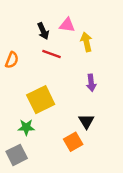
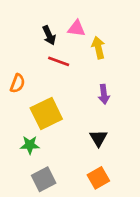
orange semicircle: (12, 60) -> (18, 83), moved
orange square: (73, 142) -> (98, 178), moved
gray square: (17, 155) -> (44, 179), moved

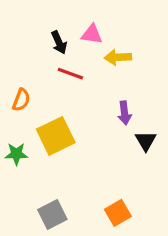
yellow arrow: (98, 48) -> (118, 57), turned -80
black triangle: (98, 138) -> (146, 141), moved
green star: (30, 145) -> (16, 154), moved

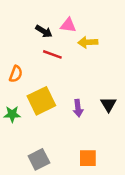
black arrow: (59, 43) -> (44, 31), turned -35
purple arrow: (124, 113) -> (78, 108), moved
orange square: (118, 213) -> (88, 158), turned 30

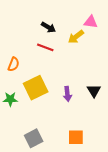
pink triangle: (68, 25) -> (91, 22), moved
black arrow: (44, 31) -> (48, 27), moved
yellow arrow: (88, 42) -> (76, 37), turned -35

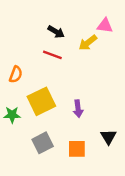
black triangle: (94, 91) -> (109, 137), moved
orange square: (76, 137) -> (77, 149), moved
gray square: (34, 138) -> (43, 143), moved

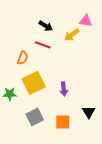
orange semicircle: (16, 74) -> (23, 58), moved

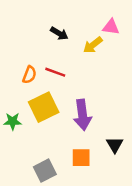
red line: (43, 45) -> (55, 72), moved
purple arrow: (64, 89) -> (82, 115), size x1.6
gray square: (35, 117) -> (45, 171), moved

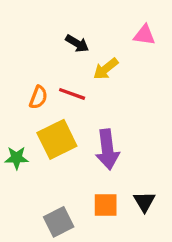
yellow arrow: (93, 45) -> (106, 69), moved
black triangle: (115, 145) -> (144, 202), moved

